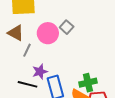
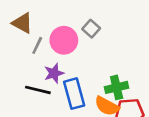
gray square: (67, 27) -> (91, 29), moved
pink circle: (48, 33) -> (64, 40), moved

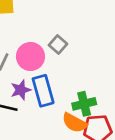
blue rectangle: (74, 94) -> (43, 91), moved

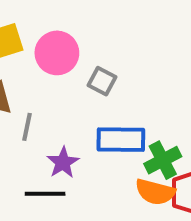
pink circle: (30, 56) -> (57, 53), moved
blue rectangle: (43, 91) -> (121, 140), moved, turned -60

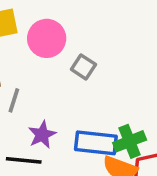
blue rectangle: (121, 140) -> (96, 143), moved

